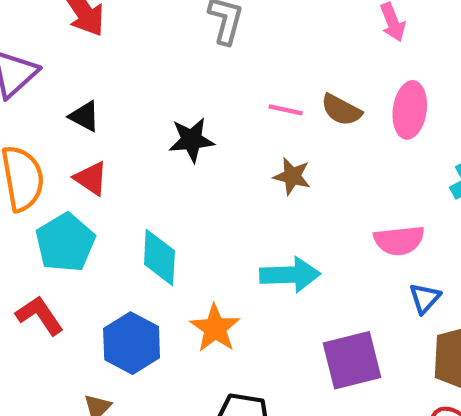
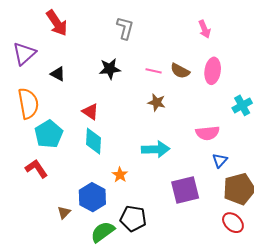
black star: (191, 140) -> (110, 69), moved
red triangle: (91, 178) -> (90, 112), moved
orange star: (215, 328) -> (120, 175), size x0.7
blue hexagon: (132, 343) -> (92, 197), moved

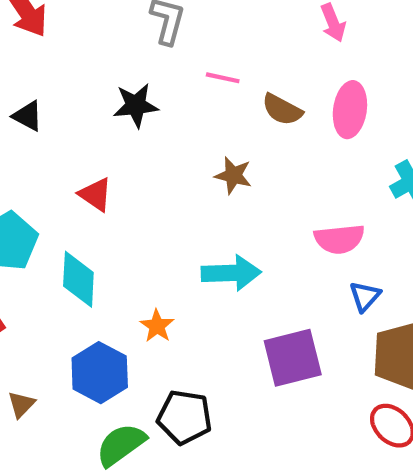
pink line: (154, 71) -> (223, 78), moved
cyan diamond: (93, 141) -> (78, 279), moved
brown triangle: (64, 212) -> (21, 404), moved

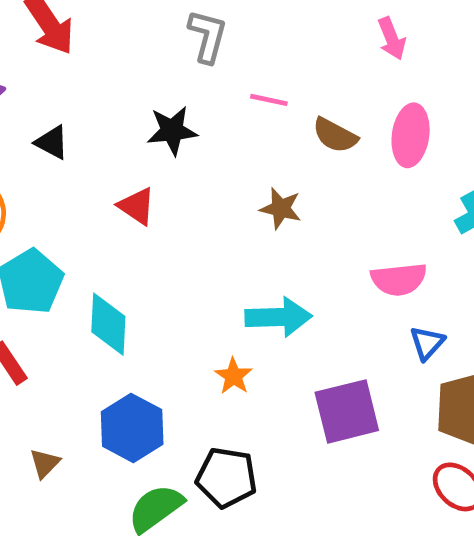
red triangle: (95, 194) -> (137, 206), moved
orange star: (157, 326) -> (234, 376), moved

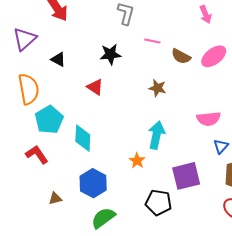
pink ellipse: (411, 135) -> (214, 56), turned 45
cyan arrow: (278, 317) -> (156, 135), turned -76
brown triangle: (45, 463) -> (55, 198), turned 32
black pentagon: (226, 478) -> (158, 203), moved

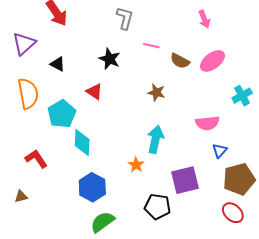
black star: (110, 54) -> (110, 59), turned 30
cyan pentagon: (49, 120) -> (62, 114), moved
brown triangle: (55, 198) -> (21, 196), moved

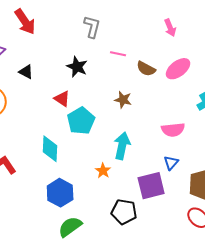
cyan pentagon: (62, 114) -> (81, 121), moved
blue triangle: (220, 151) -> (171, 163), moved

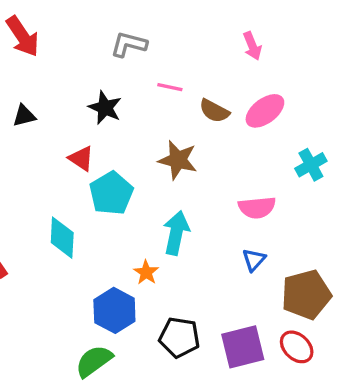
gray L-shape: (92, 27) -> (129, 44), turned -90
black triangle: (26, 72) -> (24, 116), turned -42
brown star: (123, 100) -> (178, 160), size x1.4
purple square: (151, 186) -> (243, 347), moved
blue hexagon: (60, 193) -> (114, 310), moved

